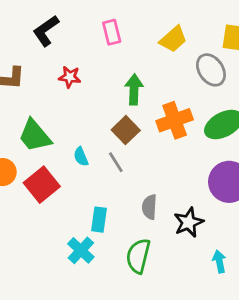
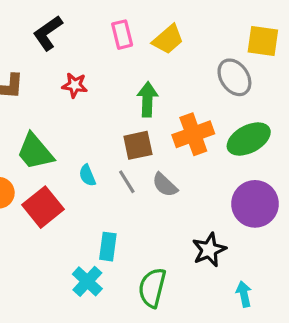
yellow trapezoid: (173, 39) -> (168, 39), moved
brown square: (126, 130) -> (138, 145), turned 32
gray semicircle: (149, 207) -> (165, 185), moved, turned -50

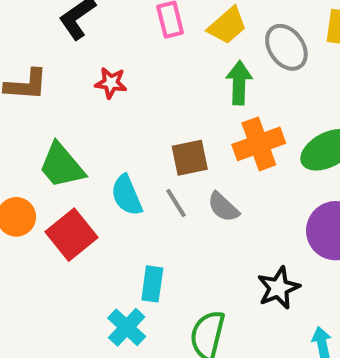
gray ellipse: (234, 77) -> (286, 47), moved
green arrow: (147, 99) -> (239, 83), moved
cyan semicircle: (87, 175) -> (127, 195), size x1.5

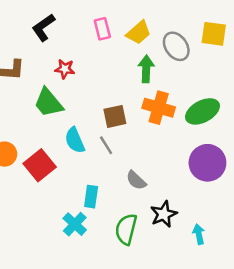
orange cross: (259, 144) -> (159, 108), turned 36
green trapezoid: (62, 166) -> (48, 103), moved
gray semicircle: (223, 207) -> (136, 180), moved
black star: (279, 288) -> (164, 214), moved

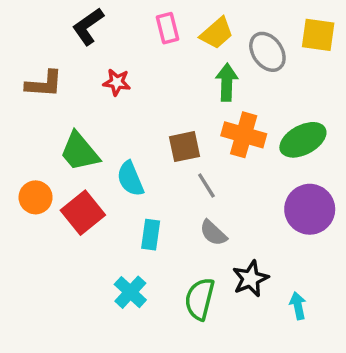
green trapezoid: (48, 103) -> (80, 152), moved
gray line: (106, 145) -> (206, 186), moved
cyan rectangle: (91, 197) -> (151, 235), moved

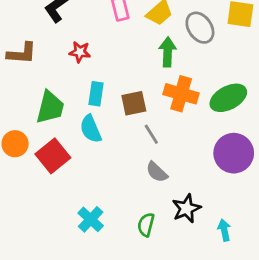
green trapezoid: (80, 152) -> (50, 107), turned -126
cyan rectangle: (151, 235) -> (96, 94), moved
green semicircle: (200, 299) -> (146, 225), size x0.7

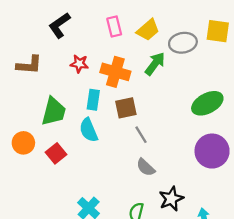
gray ellipse: (200, 28) -> (183, 43), turned -64
green arrow: (168, 52) -> (155, 64), turned 35
orange cross: (181, 94) -> (115, 72), moved
red square: (53, 156) -> (56, 153), size x0.7

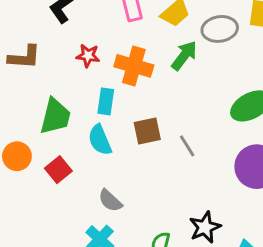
brown square: (126, 108) -> (147, 131), moved
gray line: (141, 135) -> (187, 146), moved
gray semicircle: (146, 167) -> (110, 201), moved

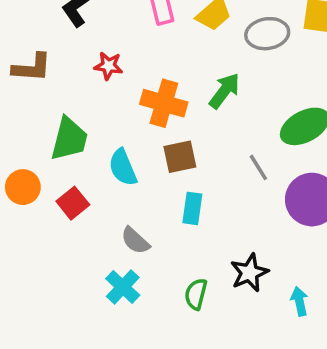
green arrow: (184, 56) -> (224, 91), moved
orange cross: (134, 66) -> (164, 103), moved
cyan rectangle: (106, 101) -> (192, 208), moved
gray line: (187, 146) -> (258, 167), moved

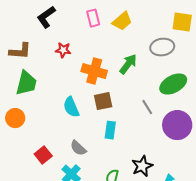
gray ellipse: (267, 34) -> (162, 47), moved
green trapezoid: (69, 139) -> (26, 83), moved
red square: (73, 203) -> (43, 155), moved

